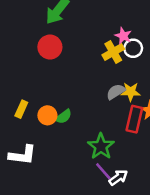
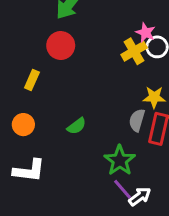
gray semicircle: (116, 92) -> (137, 120), moved, turned -42
yellow rectangle: (21, 109) -> (32, 80), moved
orange circle: (47, 115) -> (23, 125), moved

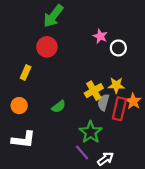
pink star: (146, 33) -> (100, 36), moved
yellow cross: (134, 51) -> (94, 91), moved
purple line: (123, 189) -> (82, 152), moved

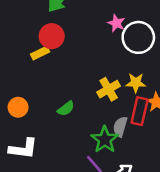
white circle: (118, 48) -> (138, 37), size x1.6
yellow rectangle: (26, 72) -> (40, 53), moved, turned 40
gray semicircle: (103, 102) -> (120, 127), moved

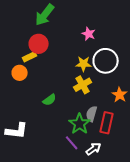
white circle: (138, 37) -> (106, 61), moved
yellow star: (136, 83) -> (84, 64), moved
orange circle: (18, 107) -> (20, 73), moved
red rectangle: (140, 111) -> (107, 123), moved

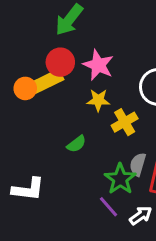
pink star: (89, 34) -> (98, 65), moved, size x1.5
yellow rectangle: (30, 57) -> (47, 81), size x1.5
yellow star: (84, 64) -> (98, 100), moved
orange circle: (20, 73) -> (25, 88), moved

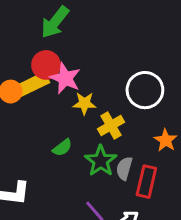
pink star: (98, 65) -> (65, 78), moved
green star: (120, 179) -> (101, 161), moved

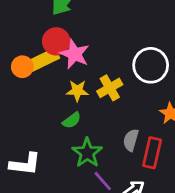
yellow star: (84, 103) -> (77, 91), moved
yellow cross: (111, 126) -> (110, 88), moved
green star: (101, 161) -> (87, 153), moved

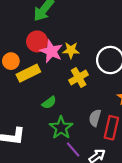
yellow rectangle: (43, 60) -> (28, 73), moved
yellow star: (77, 91) -> (71, 50), moved

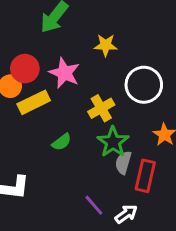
red circle: (37, 41) -> (25, 69), moved
yellow star: (71, 50) -> (106, 45), moved
green star: (61, 128) -> (113, 142), moved

